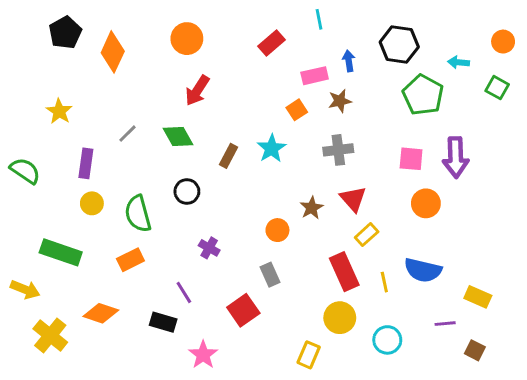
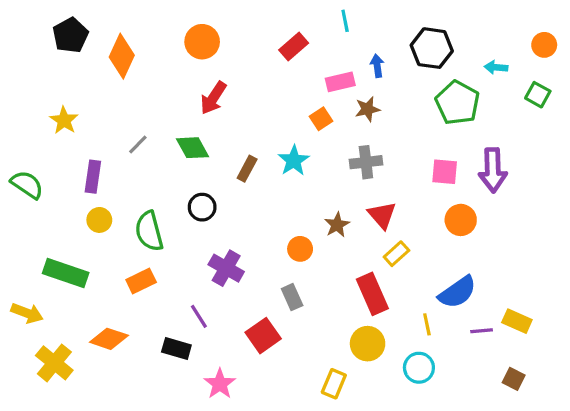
purple cross: (209, 248) -> (226, 268), size x1.5
blue semicircle: (423, 270) -> (457, 292), turned -48
yellow line: (384, 282) -> (427, 324), moved
purple line: (445, 324) -> (482, 331), moved

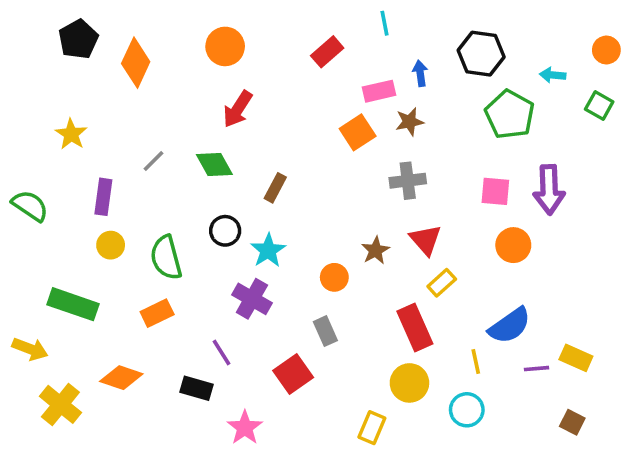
orange square: (321, 119) -> (358, 132), size x1.4
cyan star: (294, 161) -> (268, 250), moved

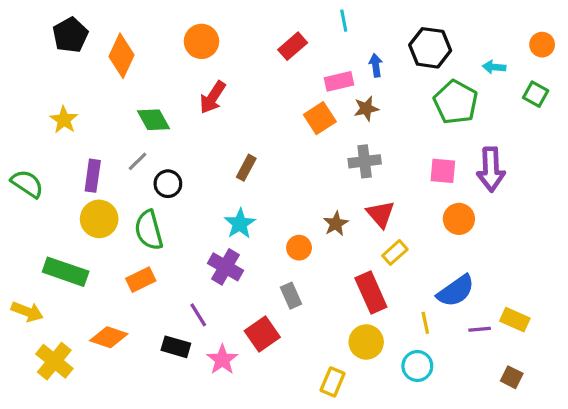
gray line: (154, 161) -> (138, 161), moved
green diamond: (214, 165) -> (154, 120), moved
black circle: (225, 231) -> (168, 184), moved
yellow circle: (111, 245) -> (99, 219), size x1.5
pink star: (245, 428) -> (222, 360), moved

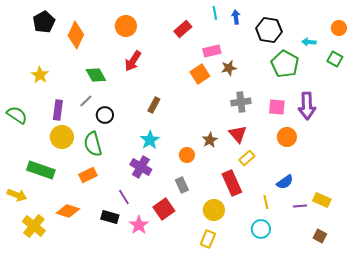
blue arrow: (376, 65) -> (236, 17), moved
gray cross: (365, 161) -> (241, 102), moved
blue semicircle: (456, 291) -> (285, 182), size x0.7
yellow circle: (366, 342) -> (214, 210), moved

